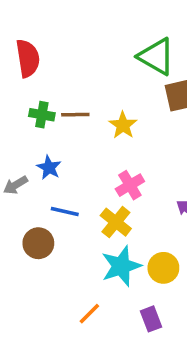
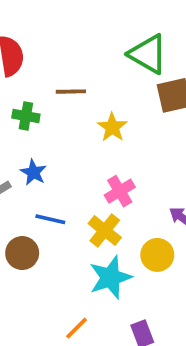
brown line: (75, 115) -> (71, 92), moved
yellow circle: (163, 268) -> (157, 255), moved

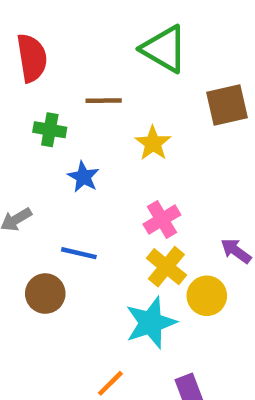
green triangle: (148, 54) -> (164, 49), moved
blue star: (33, 172) -> (83, 177), moved
yellow cross: (105, 231) -> (166, 267), moved

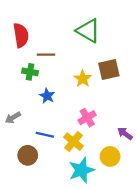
brown line: (104, 101) -> (46, 55), moved
brown square: (227, 105) -> (109, 70), moved
yellow cross: (166, 267) -> (73, 142), moved

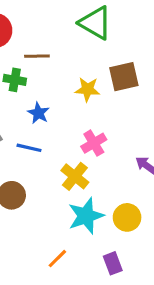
yellow star: (83, 79) -> (87, 89), turned -30
blue line: (45, 135) -> (29, 148), moved
yellow circle: (110, 156) -> (127, 217), moved

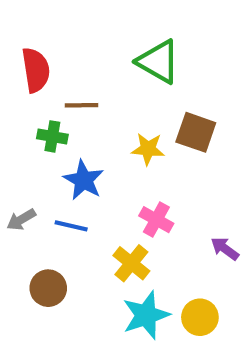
brown square: (124, 77) -> (196, 132), turned 32
blue star: (38, 113) -> (84, 180), size x1.4
pink cross: (94, 143) -> (156, 220), turned -30

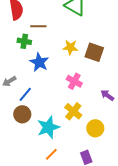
brown square: (196, 132) -> (94, 52), moved
blue line: (71, 226) -> (25, 94), moved, turned -63
yellow cross: (131, 263) -> (73, 111), moved
cyan star: (146, 315) -> (48, 127), moved

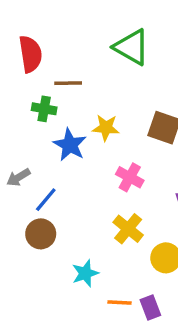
yellow star: (70, 47) -> (106, 128), moved
cyan star: (48, 127) -> (85, 273), moved, size x0.7
orange line: (51, 154) -> (120, 302), moved, turned 48

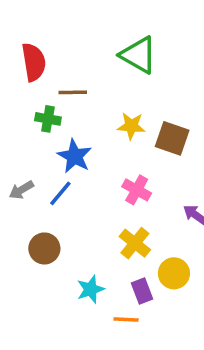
yellow star: (106, 128) -> (131, 126), moved
blue line: (46, 200) -> (60, 193), moved
purple rectangle: (150, 308) -> (142, 291), moved

